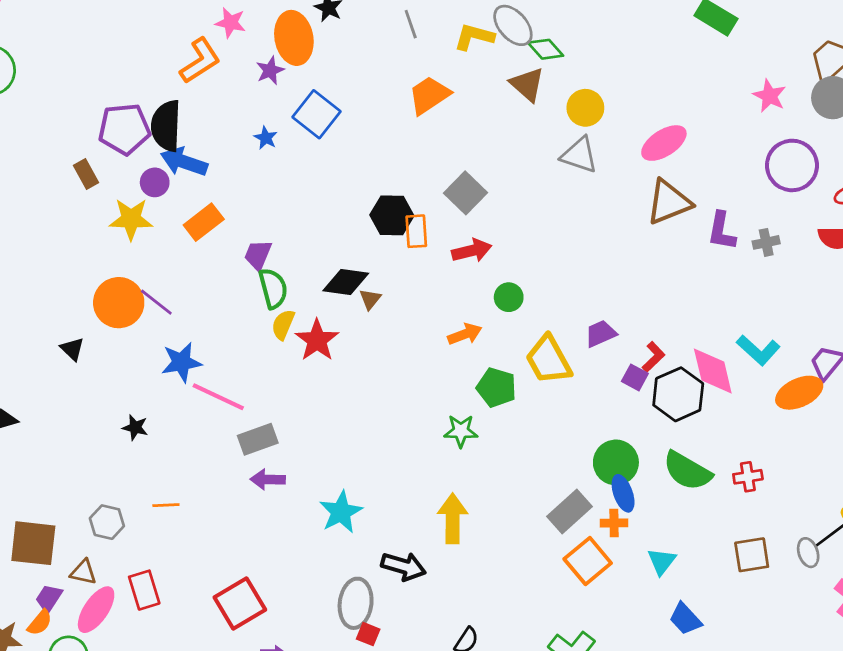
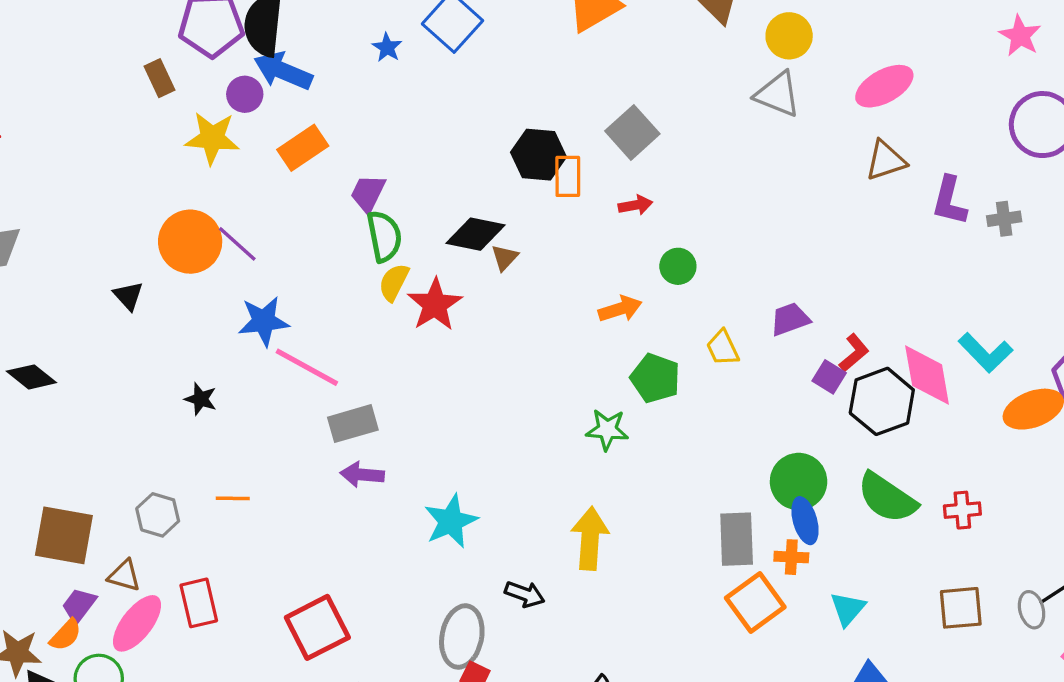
brown triangle: (669, 202) -> (886, 160), size x0.7
red arrow: (472, 251) -> (635, 205), size x0.7
yellow trapezoid: (549, 360) -> (723, 348), size x0.6
gray rectangle: (570, 512) -> (737, 539), turned -54
black arrow: (403, 566) -> (525, 594), size x0.7

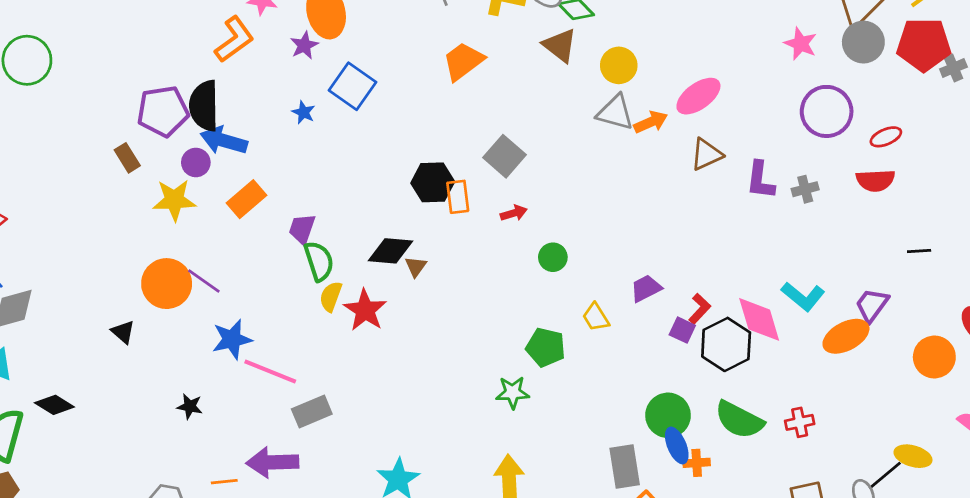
orange arrow: (620, 309) -> (651, 122), moved
purple arrow: (362, 475) -> (272, 462), moved, size x1.5
orange cross: (791, 557) -> (697, 463), moved

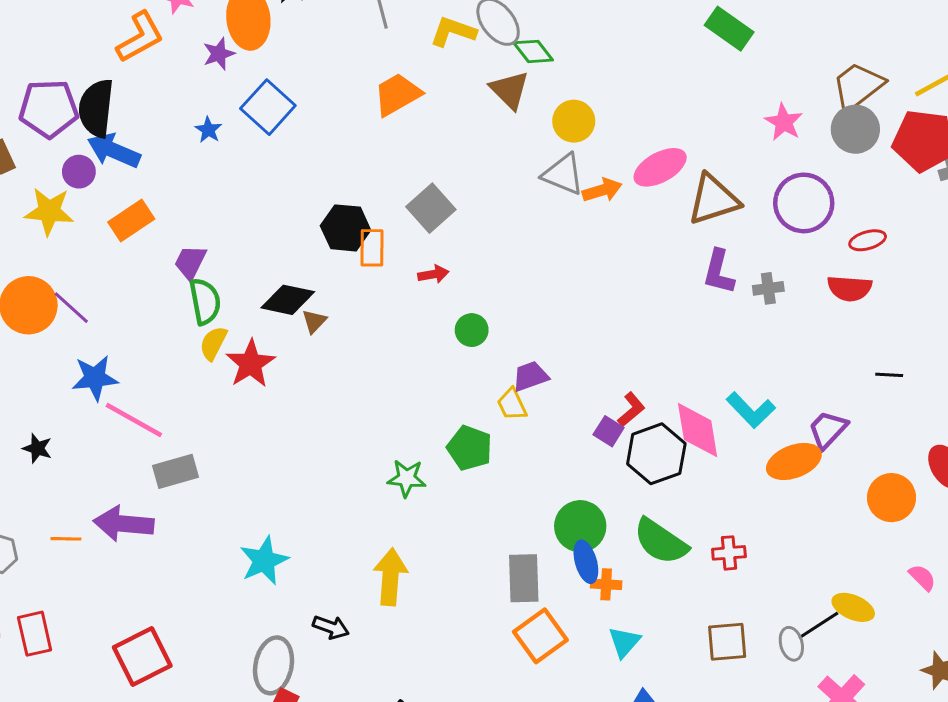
brown triangle: (706, 154) -> (713, 199), moved, size x1.4
purple trapezoid: (646, 288) -> (530, 376), moved
green pentagon: (546, 347) -> (470, 448), moved

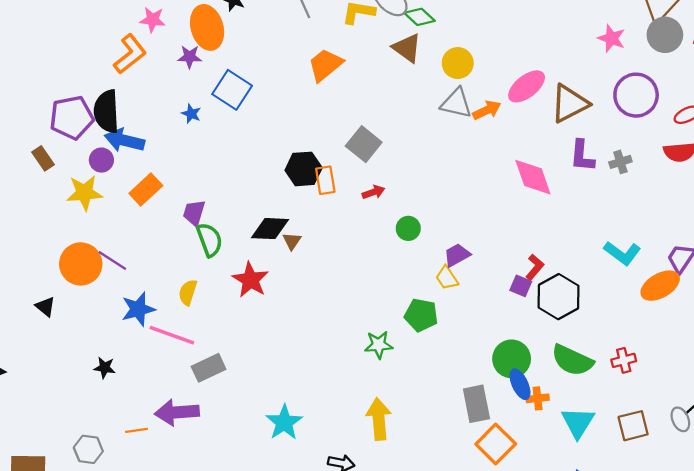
purple star: (219, 54) -> (190, 57), turned 30
yellow semicircle: (213, 343) -> (188, 292), moved
pink diamond: (698, 430) -> (533, 177), moved
cyan triangle: (624, 642) -> (578, 422), moved, size x1.4

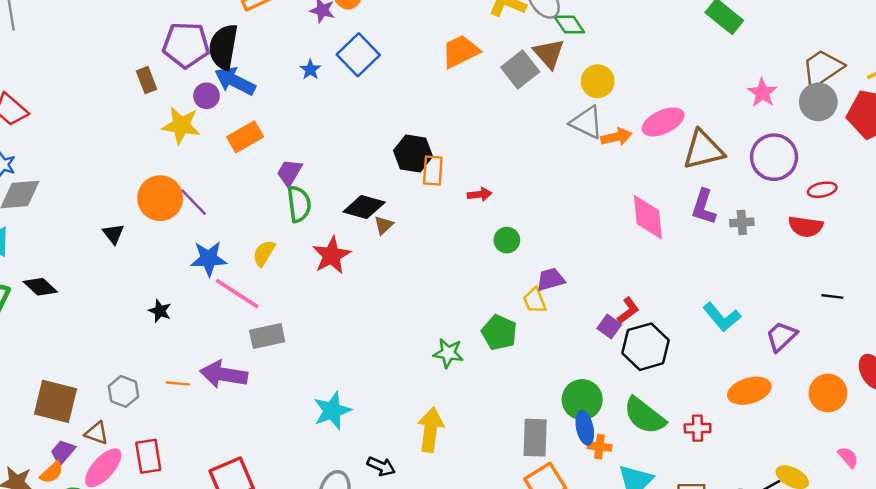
gray square: (364, 144) -> (520, 69), moved
orange ellipse: (660, 286) -> (749, 391), moved

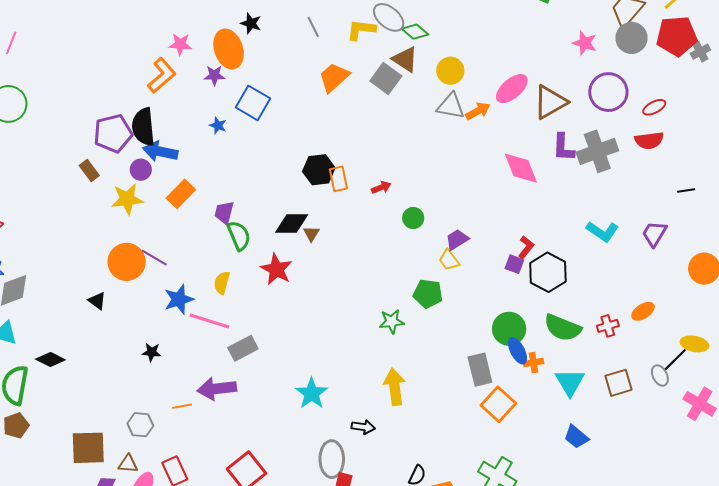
gray cross: (742, 222) -> (597, 151), size x2.0
orange ellipse: (749, 391) -> (643, 311), moved, size x0.7

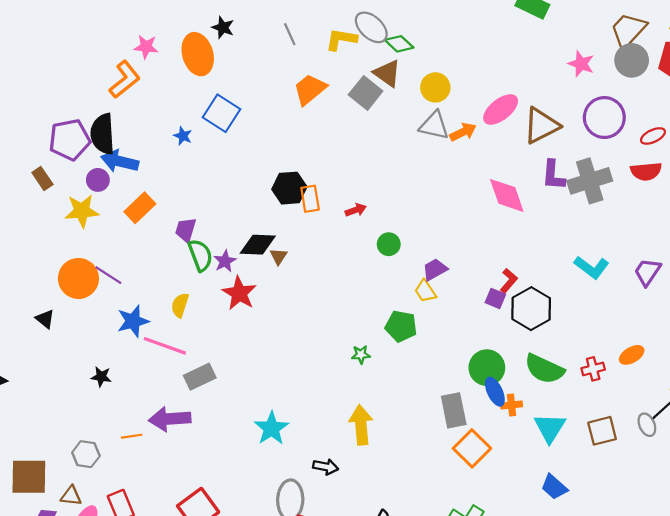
purple star: (214, 75) -> (225, 261), moved, turned -30
green star: (392, 321) -> (361, 355), size x0.7

